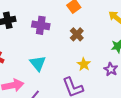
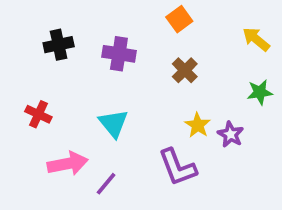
purple star: (111, 69) -> (231, 134), moved

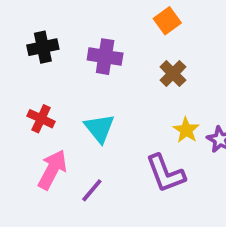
red cross: (38, 114) -> (41, 119), moved
pink arrow: (68, 164) -> (52, 170), turned -51

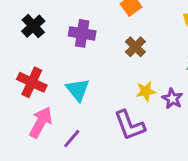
black cross: (43, 47) -> (33, 26), turned -30
red cross: (41, 119) -> (32, 82), size x1.4
yellow star: (186, 130) -> (146, 91), turned 30

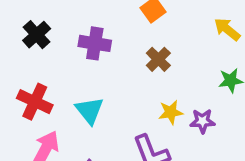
purple star: (172, 99) -> (202, 121), turned -30

